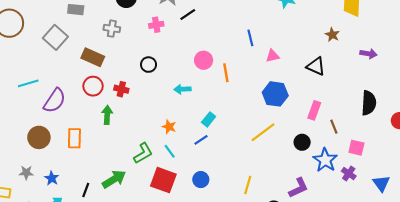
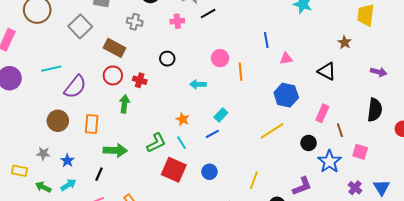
purple arrow: (369, 54) -> (379, 72), moved
purple cross: (349, 174) -> (355, 188), moved
green arrow: (114, 179) -> (115, 150), moved, turned 30

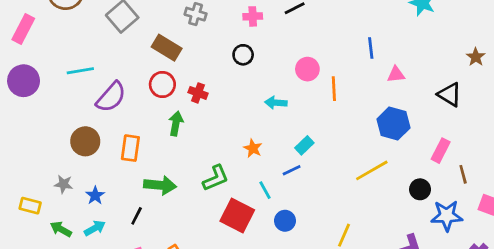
black circle: (167, 59) -> (243, 55), moved
cyan line: (182, 143) -> (265, 190), moved
blue star: (329, 161) -> (447, 216), turned 30

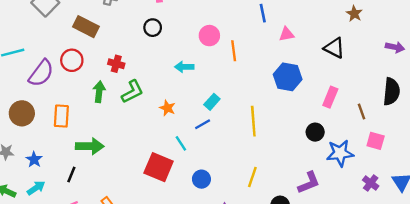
red circle: (162, 85) -> (72, 60), moved
yellow line: (372, 170) -> (253, 121), moved, turned -60
brown line: (463, 174) -> (362, 111), moved
green L-shape: (216, 178) -> (132, 92), moved
blue circle: (285, 221) -> (201, 179), moved

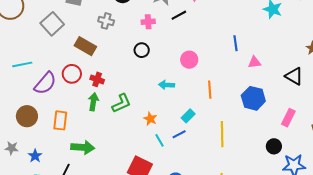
orange line: (234, 51) -> (210, 90), moved
red cross: (116, 64) -> (97, 79), moved
cyan line: (181, 143) -> (159, 140), moved

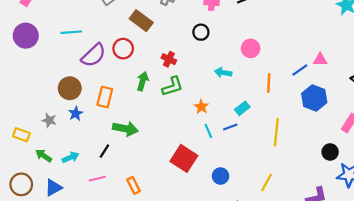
blue line: (235, 43) -> (300, 70), moved, turned 56
red cross: (97, 79) -> (169, 59), moved
blue star: (35, 156) -> (76, 113), moved

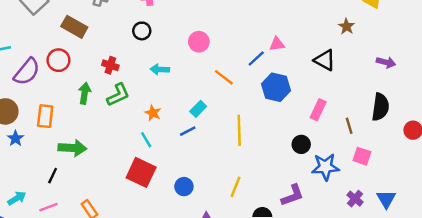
cyan arrow: (223, 73) -> (160, 69), moved
orange line: (269, 83) -> (224, 77), turned -48
cyan line: (208, 131) -> (146, 140), moved
cyan arrow: (71, 157) -> (17, 198), moved

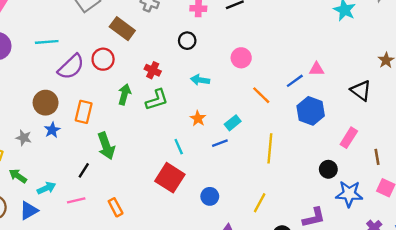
orange star: (153, 113) -> (198, 118), moved
green arrow: (72, 148) -> (106, 146), turned 60

